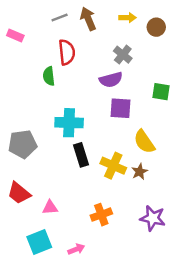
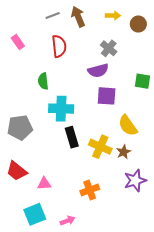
pink rectangle: (15, 35) -> (18, 42), moved, turned 32
green semicircle: (49, 76) -> (43, 81), moved
purple star: (153, 218) -> (135, 180), moved, turned -30

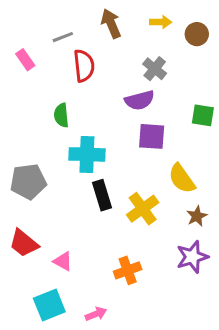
gray line: (53, 16) -> (63, 37), moved
yellow cross: (100, 147) -> (143, 209), turned 30
brown star: (124, 152) -> (197, 216), moved
pink triangle: (44, 184) -> (63, 261), turned 32

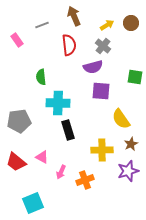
yellow arrow: (161, 22) -> (107, 25), moved, turned -32
red semicircle: (84, 66) -> (69, 45), moved
yellow cross: (143, 209) -> (102, 150), moved, turned 35
pink triangle: (63, 261) -> (42, 157), moved
pink arrow: (96, 314) -> (61, 172), moved, turned 136

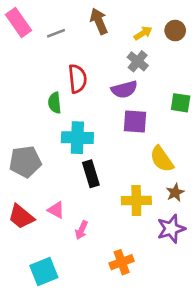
pink rectangle: (17, 40) -> (19, 22), moved, size x1.5
red semicircle: (69, 45) -> (77, 79), moved
orange cross: (85, 180) -> (122, 262), moved

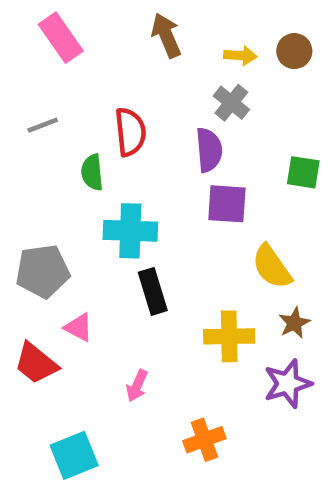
pink rectangle: (19, 22) -> (61, 38), moved
gray line: (56, 33) -> (43, 125), moved
yellow arrow: (143, 33) -> (240, 56), turned 36
purple semicircle: (124, 89) -> (209, 150), turned -80
pink triangle: (56, 210) -> (79, 327), moved

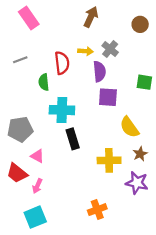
brown arrow: (166, 35) -> (91, 17), moved, turned 48
yellow arrow: (240, 56) -> (85, 51), moved
purple star: (288, 384) -> (137, 183), turned 30
pink arrow: (137, 386) -> (37, 186), moved

